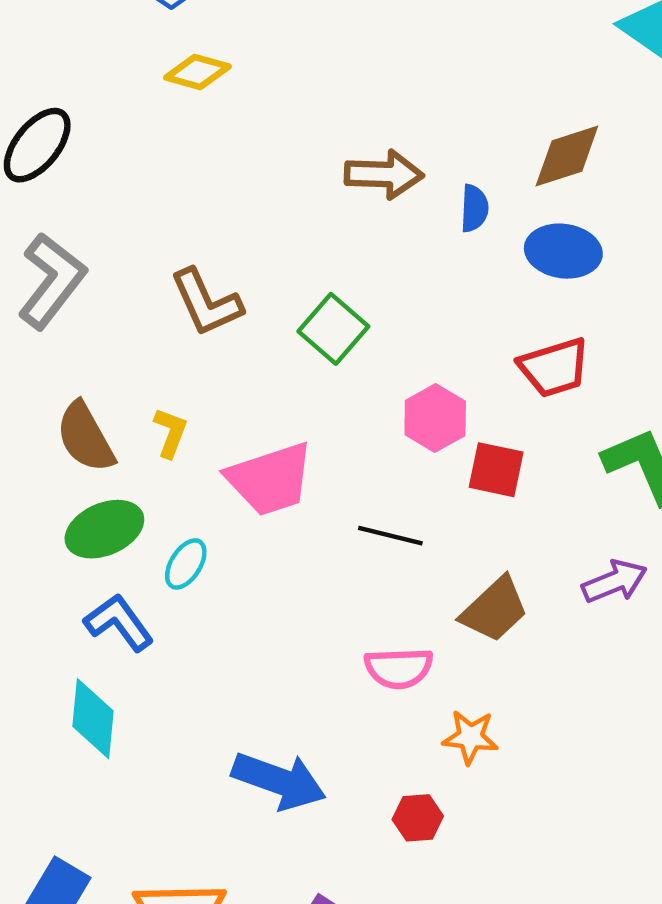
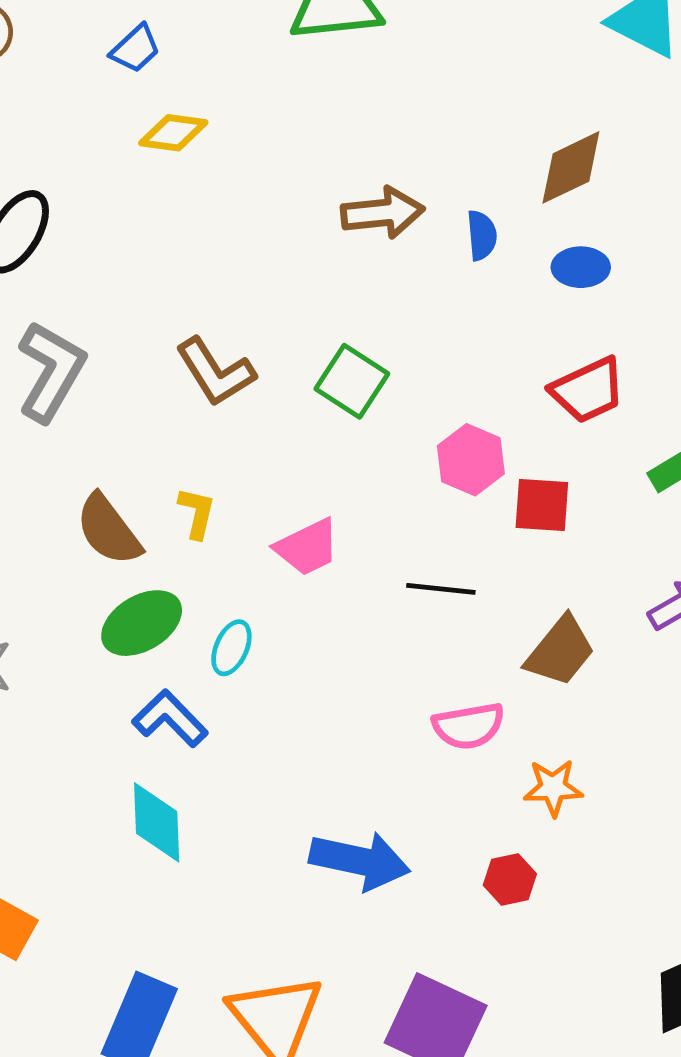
blue ellipse: (563, 251) -> (581, 267), size x0.7
pink trapezoid: (270, 479) -> (307, 547), size x0.7

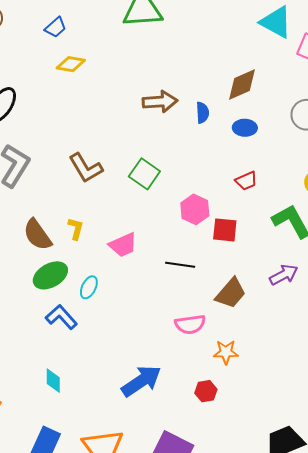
red trapezoid: (588, 390) -> (246, 181), size x0.7
cyan diamond: (157, 822) -> (53, 381), moved, size x0.7
blue arrow: (360, 861) -> (141, 381), turned -48

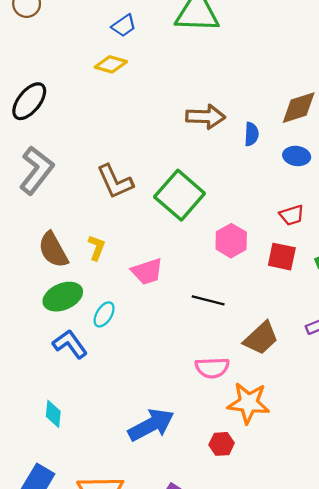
blue trapezoid: (56, 27) -> (124, 26), moved
green square: (144, 174) -> (180, 195), size x1.4
red square: (225, 230) -> (282, 257), moved
orange star: (226, 352) -> (248, 403), size x1.5

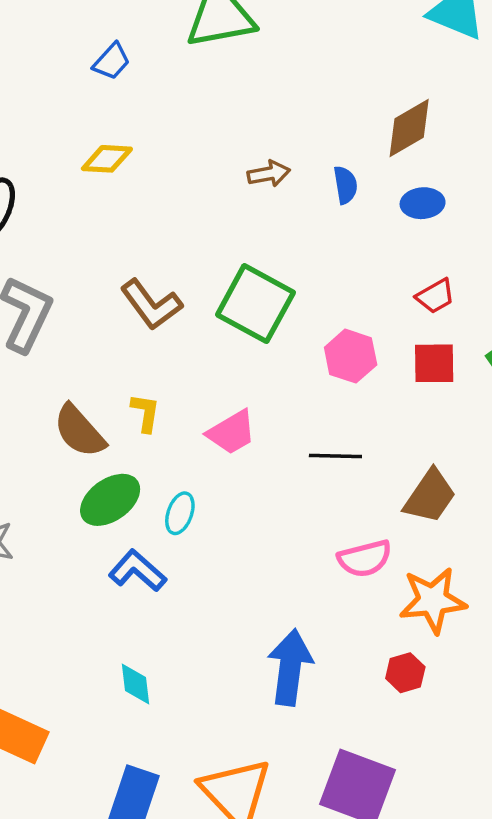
yellow diamond: (111, 64) -> (107, 159), moved
brown arrow: (206, 117) -> (269, 174), size x0.7
blue arrow: (151, 425) -> (290, 667), turned -42

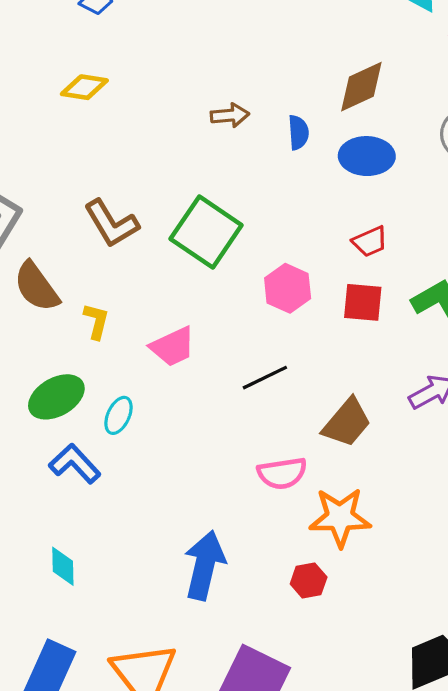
blue ellipse: (423, 203) -> (367, 156), size x1.4
brown semicircle: (79, 431) -> (36, 287), moved
black line: (335, 456) -> (265, 378), turned -33

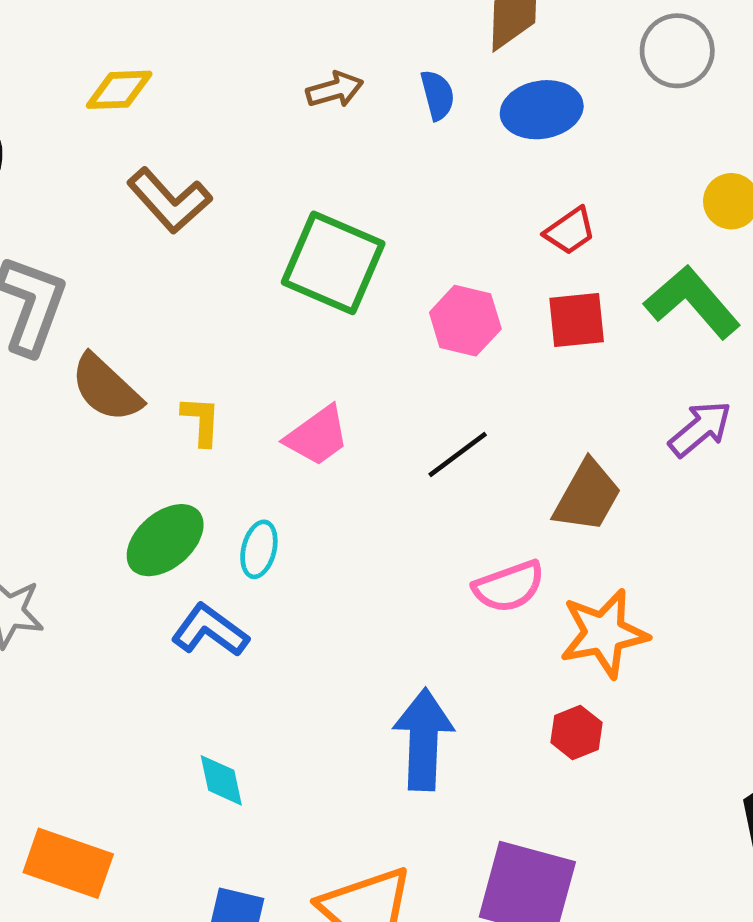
brown L-shape: (111, 224) -> (169, 201), moved

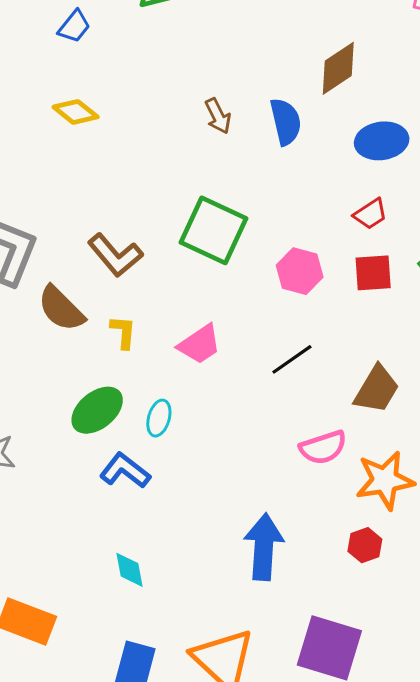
yellow diamond: (119, 90) -> (76, 112), turned 39
brown arrow: (335, 90) -> (218, 116), turned 78
blue semicircle: (438, 95) -> (286, 122), size x1.4
blue ellipse: (542, 110) -> (382, 141), moved
brown L-shape: (169, 201) -> (115, 255), moved

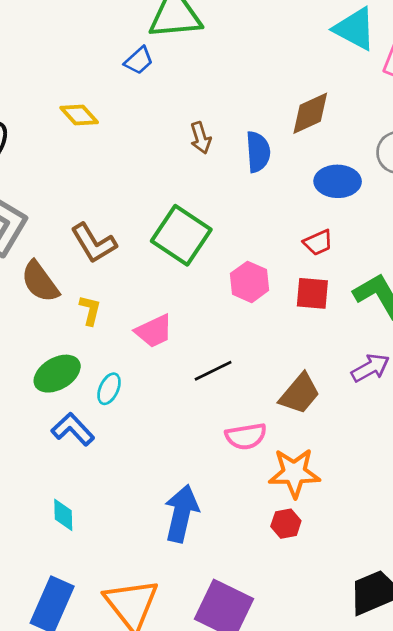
blue trapezoid: (74, 26) -> (139, 61), moved
black line: (292, 359) -> (213, 371), moved
red hexagon: (365, 545) -> (286, 524), moved

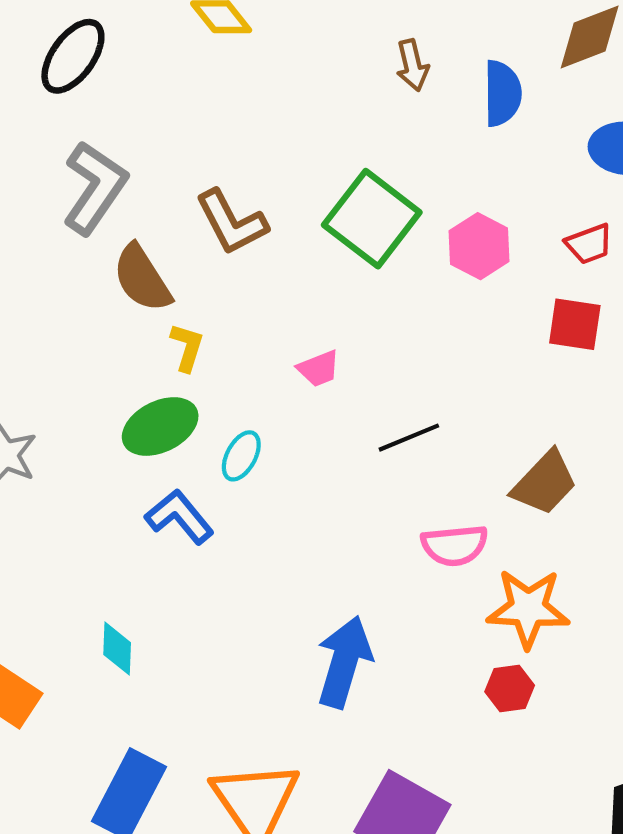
pink hexagon: (250, 282) -> (479, 246), moved
yellow L-shape: (90, 310) -> (187, 347), moved
pink trapezoid: (154, 331) -> (319, 369), size x0.7
cyan diamond: (63, 515) -> (117, 649), moved

